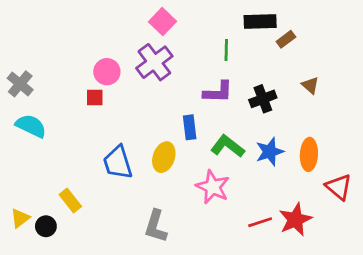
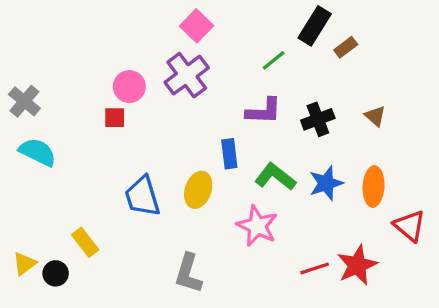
black rectangle: (260, 22) -> (315, 26), turned -56
green line: (226, 50) -> (274, 60), turned 50
brown triangle: (310, 85) -> (375, 116), moved

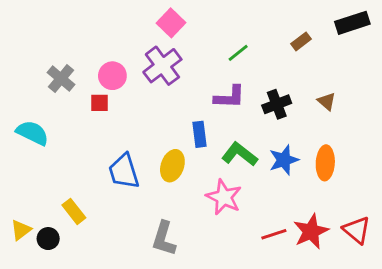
black rectangle: (315, 26) -> (352, 23), moved, turned 40
gray cross: (24, 101) -> (61, 79), moved
red triangle: (410, 226) -> (357, 230), moved

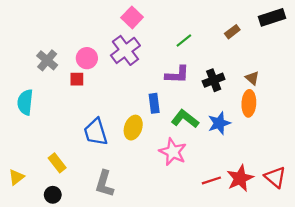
cyan semicircle: (32, 133) -> (25, 102), turned -110
orange ellipse: (325, 163) -> (249, 103), moved
black circle: (48, 239) -> (53, 195), moved
gray L-shape: (164, 239) -> (105, 184), moved

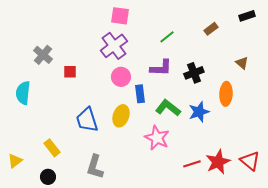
pink square: (132, 17) -> (120, 16), turned -36
black rectangle: (272, 17) -> (247, 16), size x0.7
pink circle: (87, 58) -> (121, 77), moved
brown triangle: (252, 78) -> (242, 63), moved

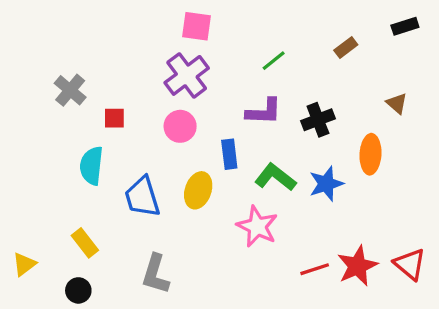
pink circle: (121, 77) -> (180, 126), moved
cyan semicircle: (23, 93) -> (91, 166), moved

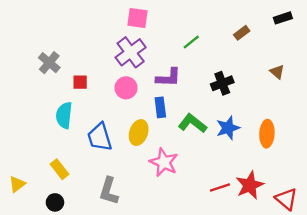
purple L-shape: (264, 112) -> (168, 78), moved
orange ellipse: (370, 154) -> (267, 134), moved
pink star: (257, 226) -> (164, 162), moved
red triangle: (410, 264) -> (286, 199), moved

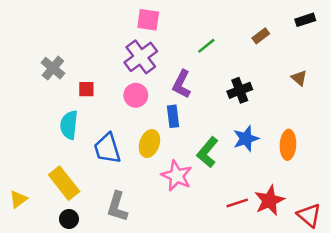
purple L-shape: (168, 78) -> (182, 84), turned 115
green L-shape: (192, 123) -> (208, 152), moved, turned -88
yellow rectangle: (60, 169) -> (64, 183), size x1.5
black circle: (55, 202) -> (69, 219), moved

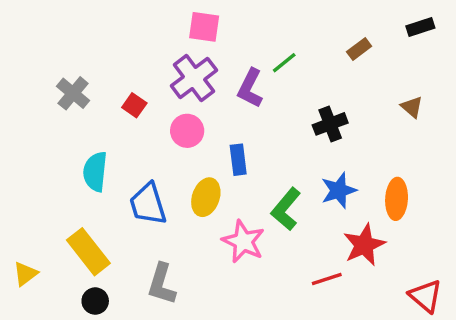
purple L-shape: (182, 84) -> (250, 88), moved
red square: (86, 89) -> (134, 105), moved, turned 35
red star: (269, 200) -> (364, 245), moved

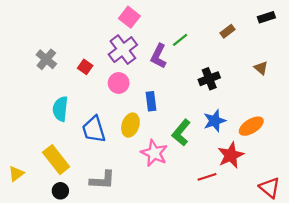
pink square: (204, 27) -> (129, 17), turned 30
orange ellipse: (397, 199) -> (251, 126), turned 55
gray L-shape: (162, 284) -> (102, 180), turned -104

